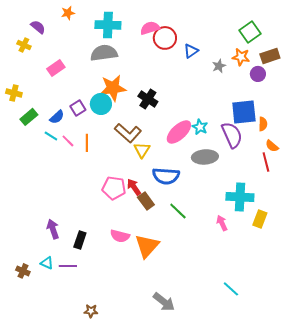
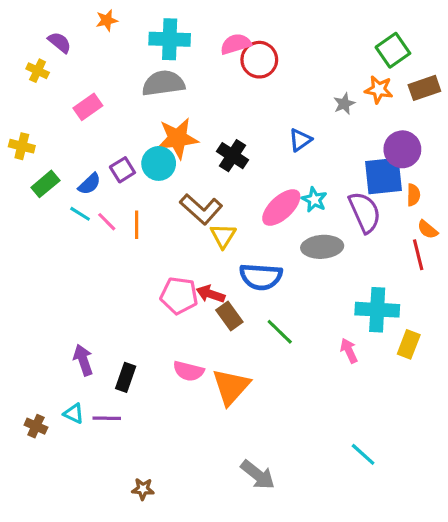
blue triangle: (191, 51) -> (300, 140), moved
purple circle: (258, 74) -> (402, 149), moved, size x1.5
red arrow: (134, 187) -> (211, 294), turned -36

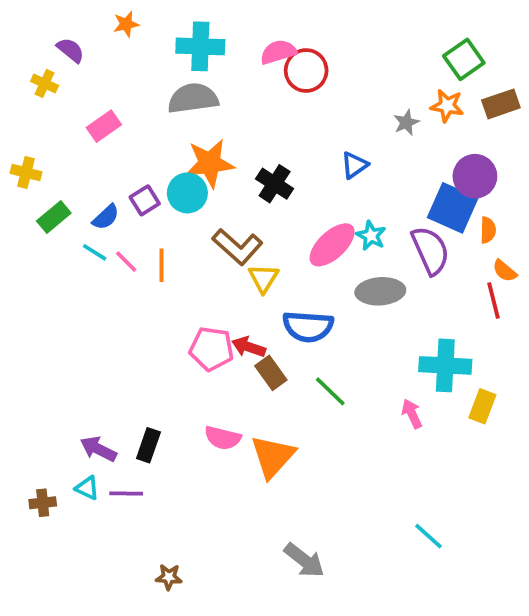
blue square: (383, 176) -> (453, 208), turned 30
purple arrow: (83, 360) -> (98, 449), moved, turned -44
brown cross: (36, 426) -> (43, 503), turned -30

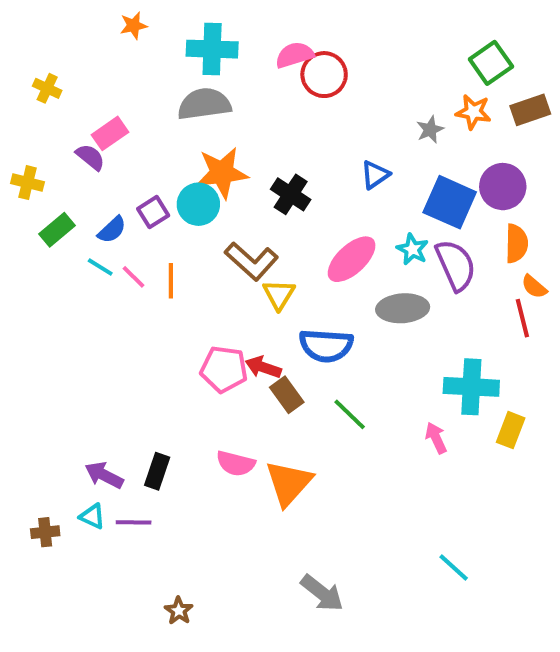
purple semicircle: (71, 50) -> (90, 157), moved
blue square: (453, 208) -> (450, 202), moved
orange semicircle: (488, 230) -> (517, 243), size x1.4
cyan star: (371, 236) -> (412, 249), moved
brown star: (169, 577) -> (179, 611), turned 30

